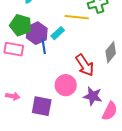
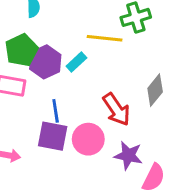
green pentagon: (21, 25) -> (21, 50), turned 30
blue line: (44, 46) -> (56, 111), moved
purple square: (42, 106) -> (53, 136), moved

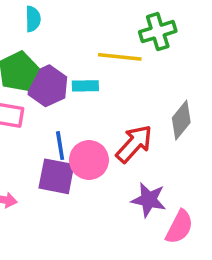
cyan rectangle: (76, 62) -> (85, 86), turned 42
red arrow: (116, 109) -> (134, 144), turned -104
pink circle: (88, 139) -> (89, 160), moved

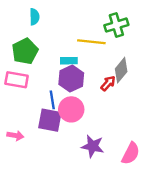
purple hexagon: (47, 86) -> (71, 79), moved
gray diamond: (181, 120) -> (121, 70), moved
red arrow: (134, 144) -> (108, 83), moved, size x0.6
purple star: (149, 200) -> (93, 146), moved

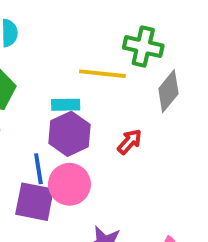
green cross: (116, 25) -> (143, 47), turned 30
gray diamond: (121, 70) -> (168, 91), moved

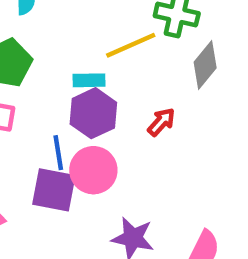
yellow line: (102, 74) -> (131, 45), turned -30

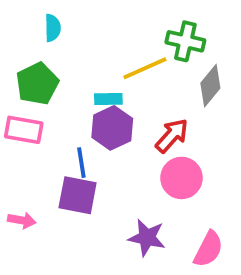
red arrow: (161, 122) -> (172, 136), size x1.4
pink circle: (93, 170) -> (181, 178), moved

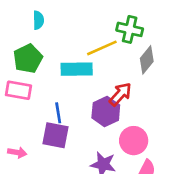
cyan rectangle: (108, 99) -> (77, 69), size x1.6
purple hexagon: (112, 128) -> (106, 111), moved
pink circle: (181, 178) -> (134, 141), moved

